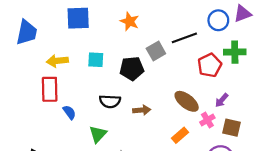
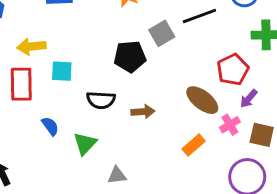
cyan square: (96, 60) -> (62, 71), moved
red pentagon: (210, 65) -> (233, 70), moved
blue semicircle: (69, 112) -> (50, 126), moved

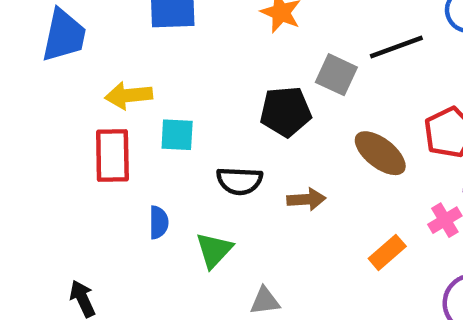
gray square: (162, 33) -> (336, 75), turned -35
brown ellipse: (202, 100) -> (380, 153), moved
blue semicircle: (50, 126) -> (159, 222), turned 36

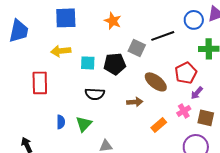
yellow arrow: (129, 95) -> (61, 51), moved
cyan square: (177, 135) -> (88, 63), moved
brown arrow: (306, 199) -> (135, 102), moved
blue semicircle: (159, 222) -> (61, 122), moved

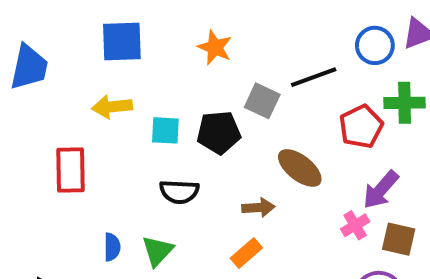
red pentagon: (186, 73) -> (361, 126), moved
purple arrow: (197, 93) -> (381, 190), size x1.5
orange rectangle: (159, 125) -> (246, 253), moved

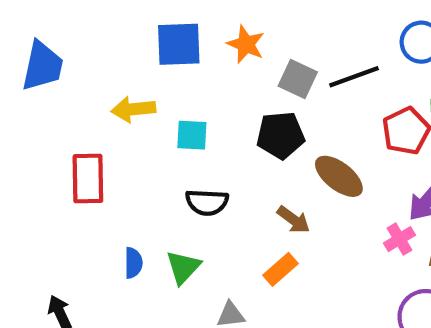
blue square: (122, 42) -> (179, 44), moved
gray square: (262, 101) -> (298, 79), moved
black pentagon: (219, 132) -> (281, 135), moved
brown arrow: (258, 207) -> (293, 220), turned 40

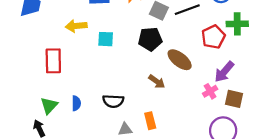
black semicircle: (207, 202) -> (113, 101), moved
green triangle: (183, 267) -> (49, 105), moved
orange rectangle: (281, 269) -> (150, 121), moved, turned -63

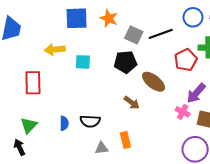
pink cross: (210, 91) -> (183, 112), turned -32
blue semicircle: (76, 103) -> (64, 123), moved

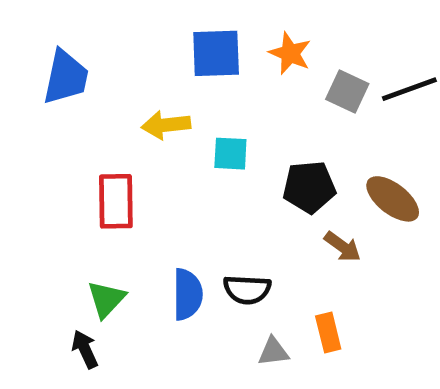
black pentagon: (125, 62) -> (309, 187), moved
blue semicircle: (64, 123) -> (187, 294), size x1.5

